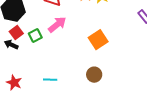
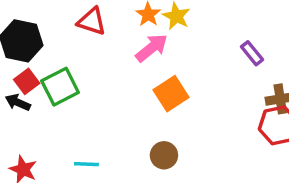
pink arrow: (57, 25) -> (152, 48), moved
green square: (35, 36) -> (60, 87), size x1.5

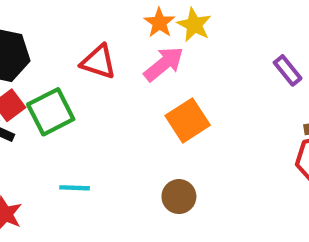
red triangle: (92, 21) -> (99, 62), moved
cyan line: (86, 164) -> (75, 188), moved

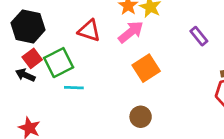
purple rectangle: (288, 70) -> (199, 36), moved
cyan line: (75, 188) -> (74, 88), moved

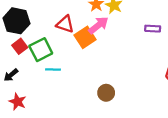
purple rectangle: (199, 36) -> (153, 29), turned -48
orange square: (146, 68) -> (85, 37), moved
black arrow: (25, 75) -> (11, 75), moved, turned -64

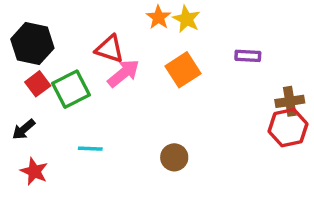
pink arrow: (98, 25) -> (123, 73), moved
orange square: (85, 37) -> (183, 70), moved
cyan line: (53, 70) -> (90, 149), moved

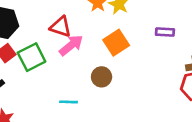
cyan line: (90, 149) -> (69, 102), moved
brown circle: (174, 157) -> (102, 77), moved

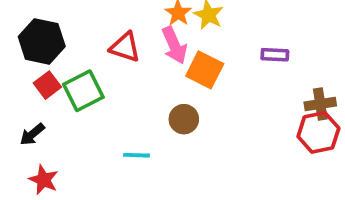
orange square: (116, 43) -> (205, 70), turned -30
pink arrow: (71, 45) -> (174, 45), moved, turned 105

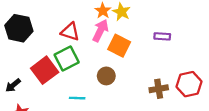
pink arrow: (174, 45) -> (100, 31), turned -130
red square: (47, 85) -> (45, 70), moved, size x1.6
green square: (83, 91) -> (67, 58), moved
brown cross: (320, 104) -> (159, 89), moved

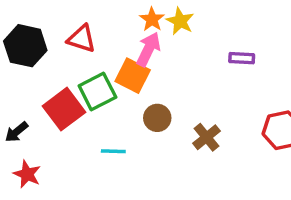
red triangle: (70, 32) -> (82, 39), moved
orange square: (119, 46) -> (133, 76), moved
brown cross: (159, 89) -> (207, 137), moved, turned -30

